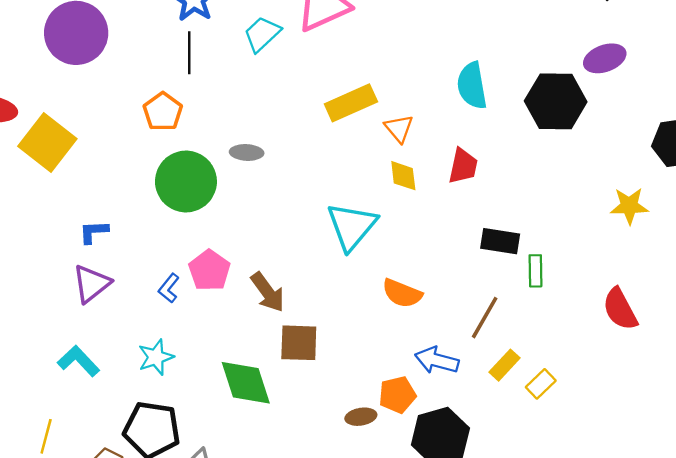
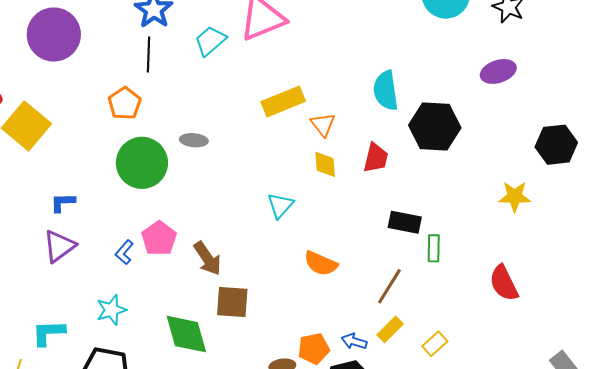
black hexagon: (556, 101) -> (435, 127), moved
cyan triangle: (352, 226) -> (280, 205), size x0.6
blue arrow: (437, 360) -> (354, 341), moved, size x0.7
cyan L-shape: (78, 361) -> (48, 333), moved, turned -51
yellow rectangle: (505, 365) -> (390, 329), moved

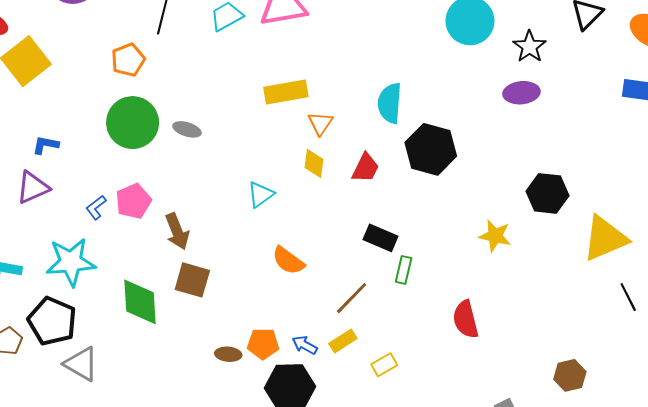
purple ellipse: (498, 71) -> (521, 93), moved
gray ellipse: (194, 140) -> (187, 129), moved
cyan star: (111, 310) -> (71, 262), size x1.6

